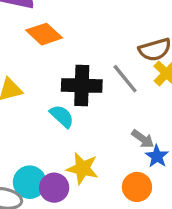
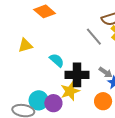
black cross: (82, 86) -> (77, 75), moved
yellow star: (82, 168) -> (70, 91), turned -30

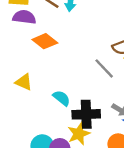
yellow triangle: (25, 45) -> (24, 82), turned 42

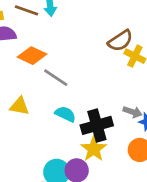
gray line: (104, 68) -> (56, 78), moved

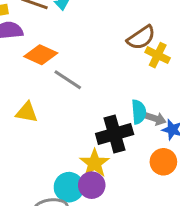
cyan semicircle: (65, 114) -> (139, 112), moved, turned 60
yellow star: (94, 149) -> (94, 163), moved

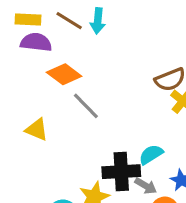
cyan semicircle: (139, 112) -> (151, 154), turned -130
gray arrow: (155, 118) -> (146, 186), moved

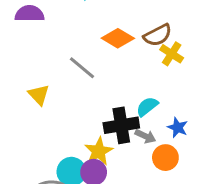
orange diamond: (64, 74) -> (118, 38), moved
yellow triangle: (37, 130) -> (39, 95), turned 30

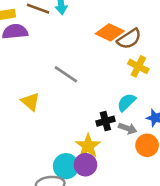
orange diamond: (118, 38) -> (110, 32), moved
yellow cross: (172, 54) -> (138, 66), moved
black cross: (121, 125) -> (105, 121), size x0.6

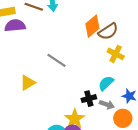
orange diamond: (110, 32) -> (92, 26), turned -65
yellow triangle: (30, 102) -> (28, 83), turned 49

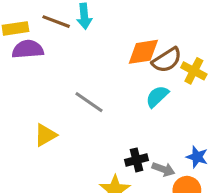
orange diamond: (92, 26) -> (143, 52), turned 30
yellow cross: (116, 54) -> (194, 71), moved
cyan semicircle: (106, 83) -> (157, 96), moved

